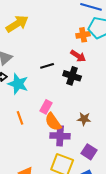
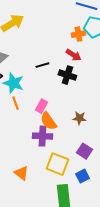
orange line: (20, 118) -> (15, 103), moved
purple cross: (60, 136) -> (42, 136), moved

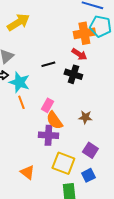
orange cross: (78, 34) -> (84, 33), size x1.5

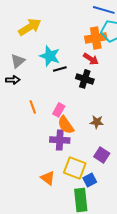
cyan star: (19, 82) -> (50, 56), moved
orange triangle: (27, 172) -> (48, 178), moved
blue square: (88, 175) -> (90, 180), moved

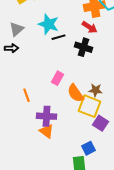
orange line: (33, 107) -> (26, 95), moved
orange semicircle: (66, 125) -> (76, 93), moved
purple cross: (60, 140) -> (46, 116), moved
yellow square: (75, 168) -> (90, 106), moved
orange triangle: (48, 178) -> (46, 131), moved

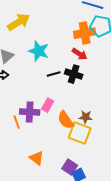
black line: (58, 37) -> (54, 74), moved
purple cross: (46, 116) -> (30, 112), moved
purple square: (100, 123) -> (70, 167), moved

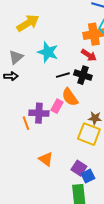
orange semicircle: (66, 120) -> (70, 97), moved

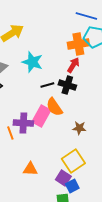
red arrow: (89, 55) -> (73, 65), turned -91
pink rectangle: (57, 106) -> (41, 116), size x1.5
yellow square: (89, 134) -> (73, 161), moved, turned 35
orange triangle: (46, 159) -> (30, 169), turned -35

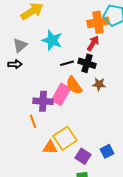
brown star: (79, 128) -> (99, 84), moved
orange line: (10, 133) -> (33, 121), moved
yellow square: (73, 161) -> (65, 138), moved
blue square: (72, 186) -> (107, 151), moved

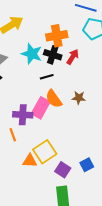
orange cross: (98, 22) -> (57, 36), moved
black cross: (87, 63) -> (53, 55), moved

